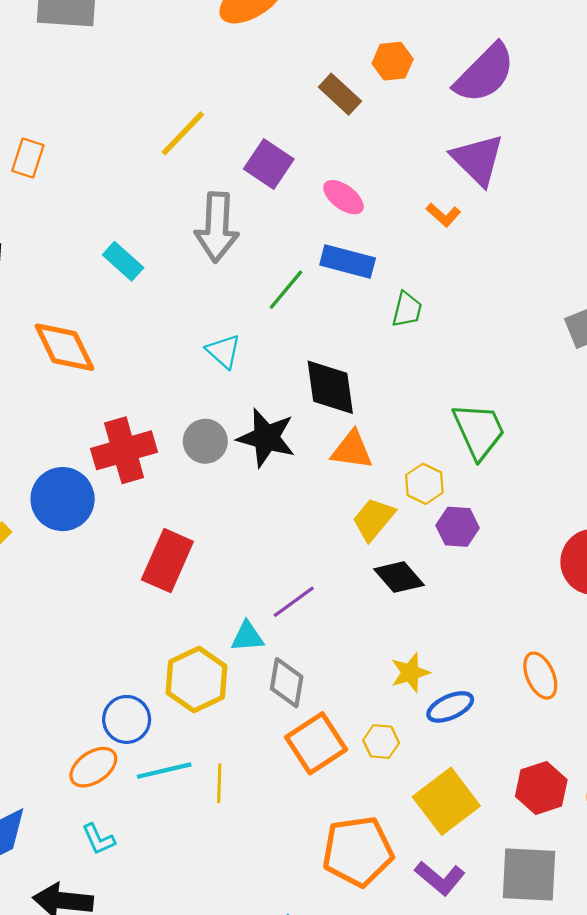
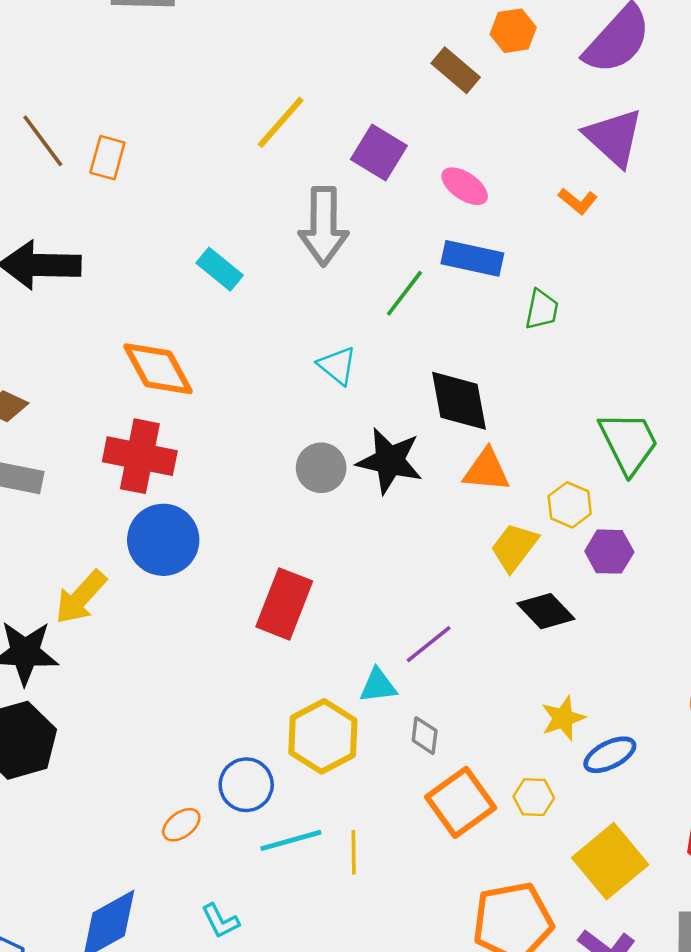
red cross: (124, 450) -> (140, 456), moved, turned 30
gray diamond: (287, 683) -> (425, 736), size x0.7
orange ellipse: (93, 767) -> (181, 825), moved, size x0.7

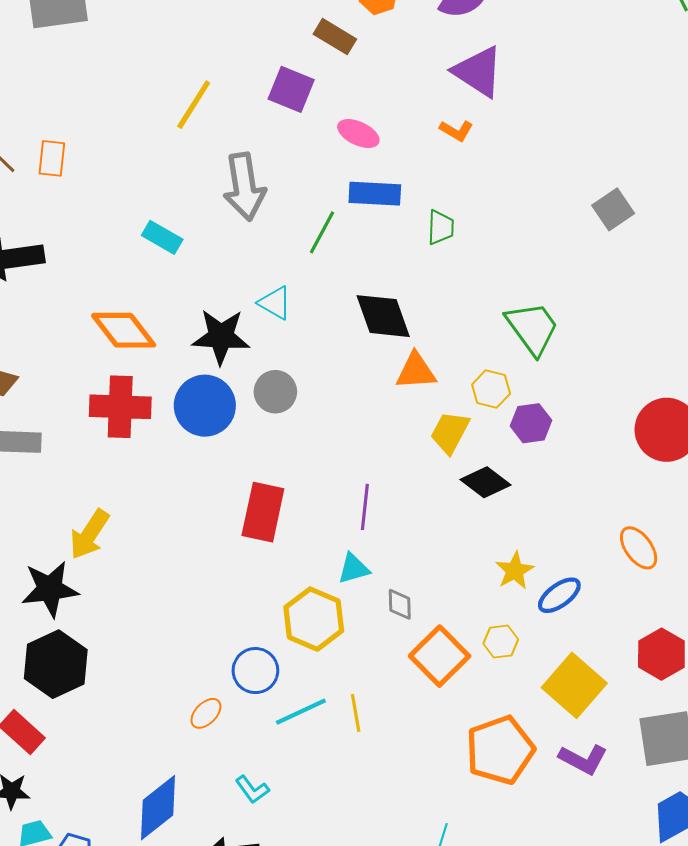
purple square: (379, 153) -> (291, 89), moved
black star: (390, 461) -> (221, 337), moved
blue circle: (163, 540) -> (205, 406), moved
purple line: (429, 644) -> (365, 507), moved, turned -36

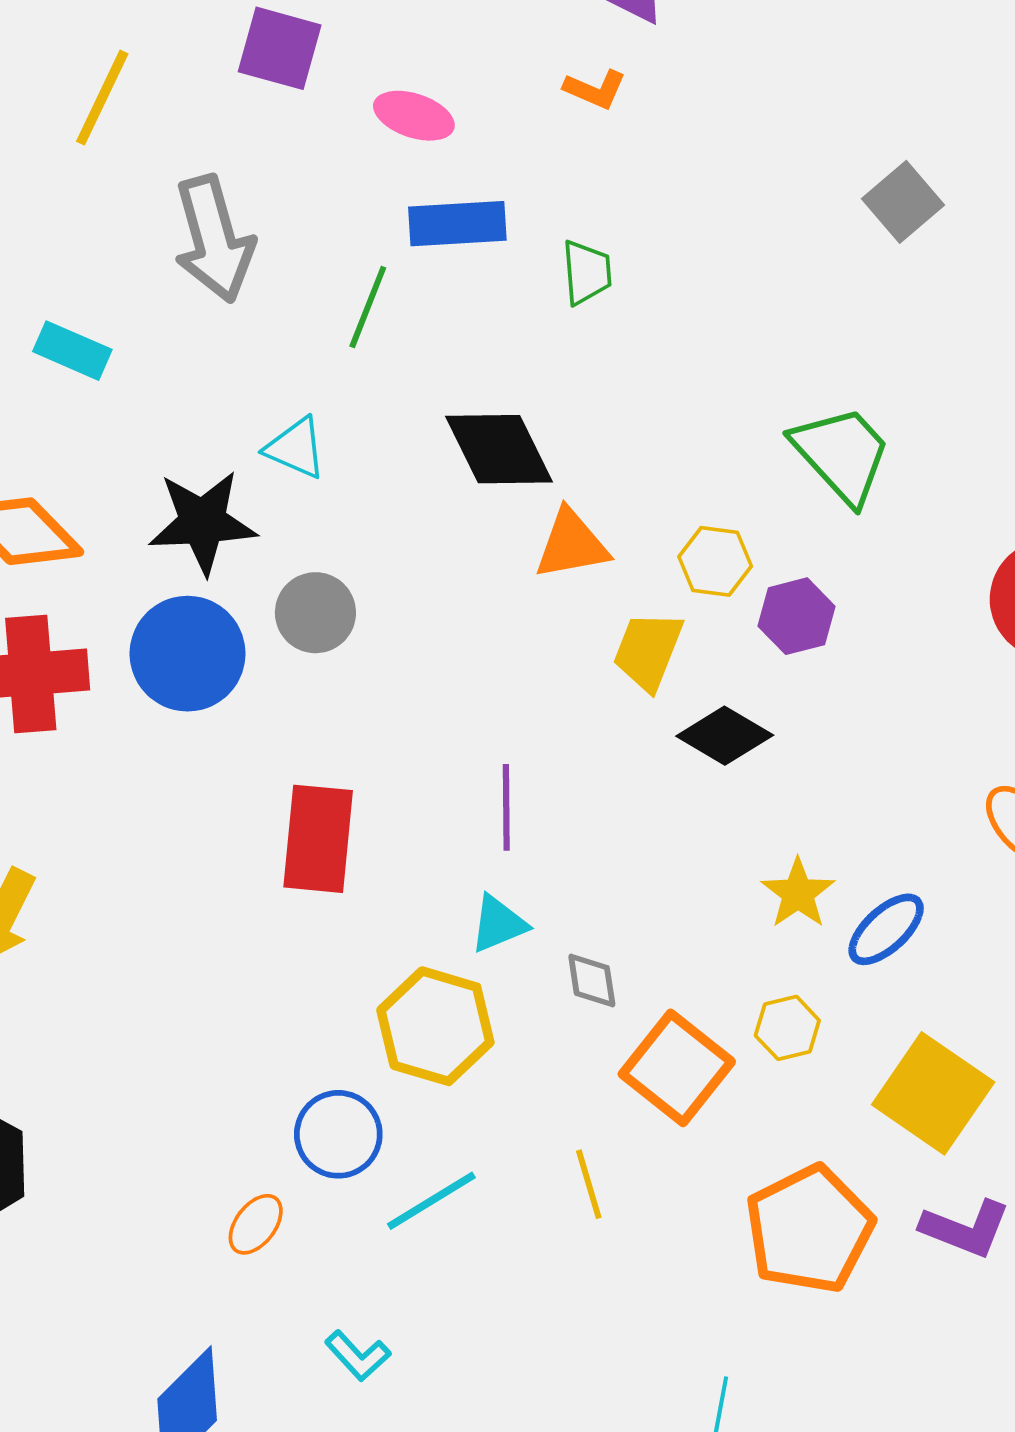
green trapezoid: (532, 328) -> (842, 454), moved
yellow line: (356, 713) -> (589, 1184), moved

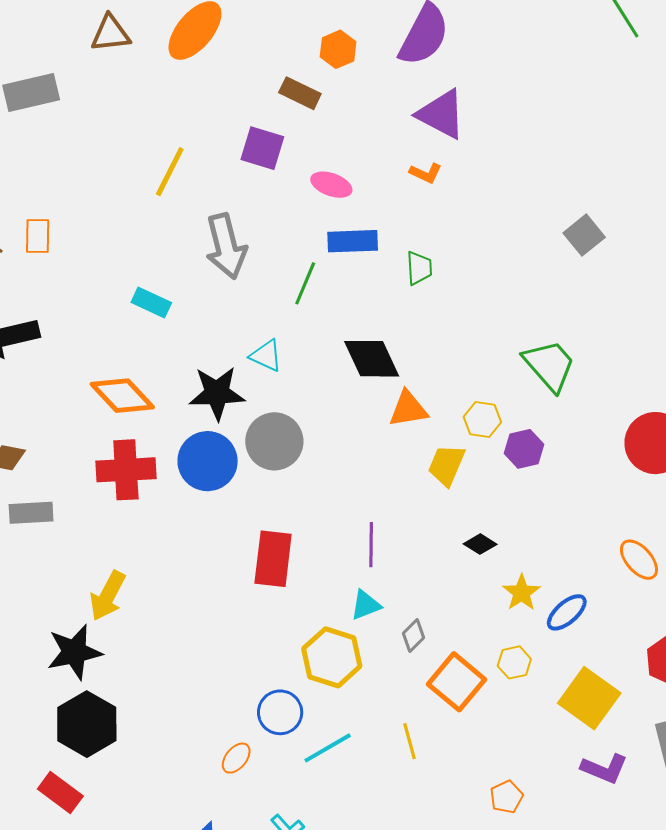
gray circle: (315, 613) -> (274, 441), size x1.4
black diamond: (725, 736) -> (480, 544), moved, size x0.7
gray diamond: (592, 981) -> (413, 636), turned 52
orange pentagon: (809, 1229) -> (506, 797), moved, size x0.5

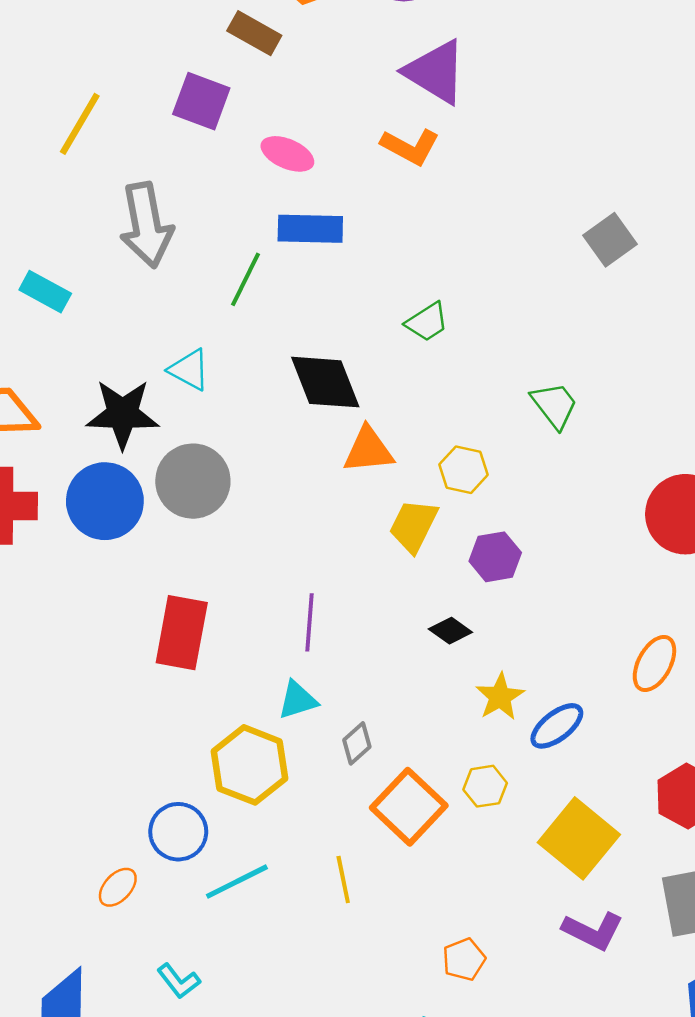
orange L-shape: (426, 173) -> (410, 147), size x1.4
green trapezoid: (419, 268) -> (427, 322), moved, turned 57
green trapezoid: (549, 365) -> (554, 405), size x0.7
purple hexagon: (524, 449) -> (495, 557), moved
orange ellipse: (639, 560) -> (654, 663), turned 66

